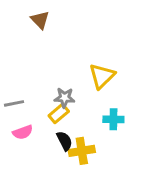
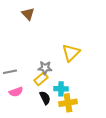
cyan cross: (113, 119) -> (61, 89), moved
yellow cross: (82, 151) -> (68, 103), moved

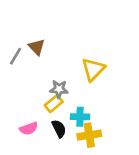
brown triangle: (28, 14) -> (37, 47), moved
gray line: (10, 72) -> (16, 56), moved, turned -48
pink semicircle: (16, 92) -> (29, 129), moved

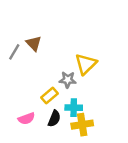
gray star: (59, 89) -> (68, 80), moved
black semicircle: (59, 129) -> (54, 119), turned 49

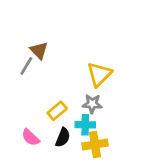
gray line: (14, 52) -> (26, 66), moved
gray star: (68, 80) -> (92, 104), moved
pink semicircle: (26, 119) -> (31, 137), turned 63

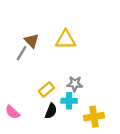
yellow triangle: (99, 74) -> (66, 40), moved, turned 45
pink semicircle: (31, 137) -> (12, 112), moved
yellow cross: (95, 144) -> (94, 117), moved

